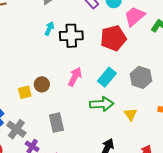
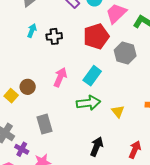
black cross: (71, 36) -> (54, 36), size x0.7
gray hexagon: (141, 77) -> (125, 53), moved
yellow square: (25, 92) -> (11, 96), turned -32

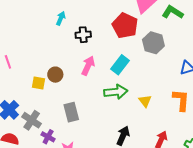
black cross: (54, 36) -> (83, 35), moved
red pentagon: (96, 36) -> (125, 26), turned -30
yellow square: (11, 96) -> (39, 83), turned -32

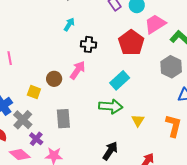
gray hexagon: (153, 43) -> (171, 67), moved
pink arrow: (88, 66) -> (78, 70), moved
yellow square: (39, 83) -> (34, 92), moved

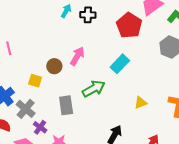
black cross: (88, 44) -> (88, 15), moved
green arrow: (111, 106) -> (94, 89), moved, turned -30
yellow triangle: (138, 120) -> (141, 103), turned 40

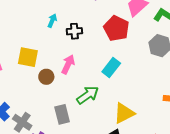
black cross: (88, 15) -> (74, 31), moved
yellow square: (35, 81) -> (28, 57), moved, size x1.5
yellow triangle: (141, 103) -> (124, 113), moved, size x1.6

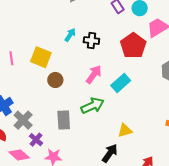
cyan arrow: (52, 21) -> (70, 35), moved
pink arrow: (68, 64) -> (94, 74), moved
yellow triangle: (124, 113) -> (125, 130), size x0.7

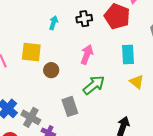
black cross: (91, 41) -> (84, 19), moved
cyan rectangle: (121, 83) -> (128, 54), moved, turned -36
yellow triangle: (125, 130) -> (137, 82), moved, turned -49

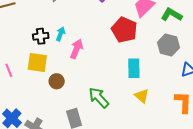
black cross: (84, 19) -> (41, 36), moved
pink arrow: (87, 55) -> (77, 49), moved
green arrow: (94, 85) -> (99, 98), turned -95

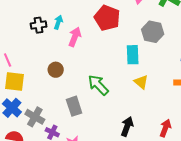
red pentagon: (124, 30) -> (107, 18), moved
gray hexagon: (168, 45) -> (153, 32), moved
yellow square: (37, 62) -> (15, 81), moved

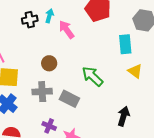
pink arrow: (75, 37) -> (67, 29), turned -54
gray rectangle: (74, 106) -> (69, 99), turned -42
gray cross: (35, 117) -> (42, 92), moved, turned -30

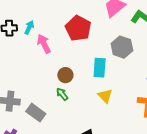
brown circle: (49, 63) -> (65, 75), moved
green arrow: (92, 76) -> (62, 94), size x0.6

